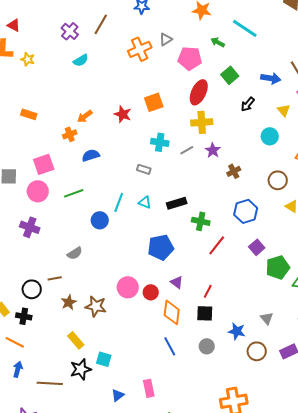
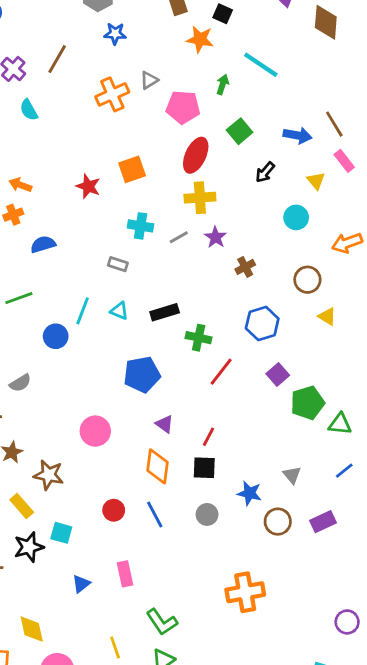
green arrow: (218, 42) -> (223, 84), turned 80
cyan semicircle: (81, 60) -> (29, 110), turned 91
orange arrow: (85, 116) -> (20, 185), moved, turned 56
red circle: (151, 292) -> (114, 510), moved
brown star: (96, 306) -> (49, 475), moved

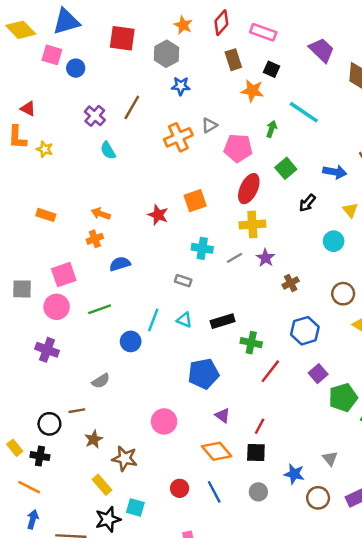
orange diamond: (158, 466) -> (217, 451), turned -48

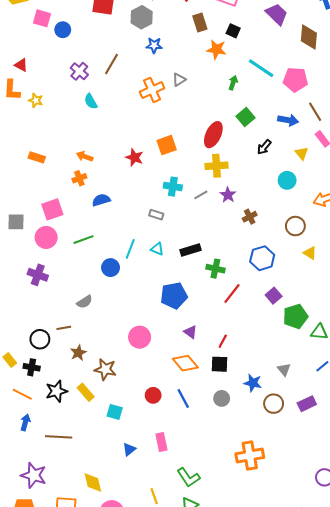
pink pentagon: (238, 148) -> (295, 80), moved
black star: (108, 519) -> (57, 391), moved

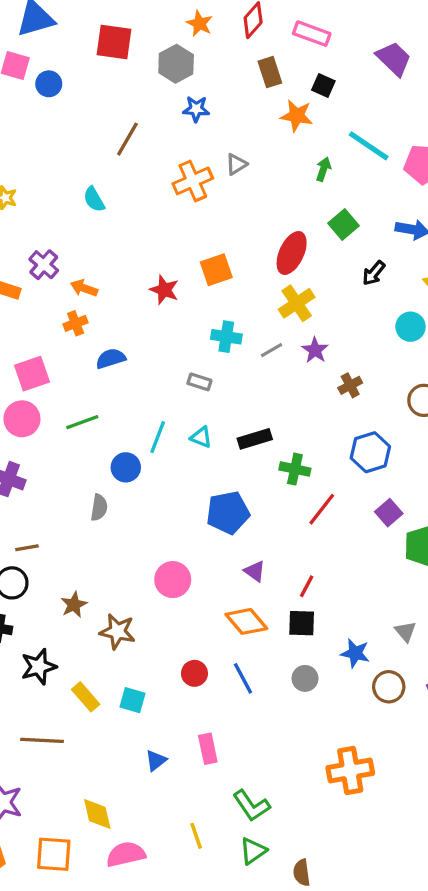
purple cross: (79, 71) -> (44, 265), moved
yellow cross: (216, 166) -> (297, 303), turned -30
gray semicircle: (85, 302) -> (99, 508), moved, turned -49
brown line: (64, 328) -> (27, 548), moved
yellow rectangle: (86, 392) -> (86, 697), moved

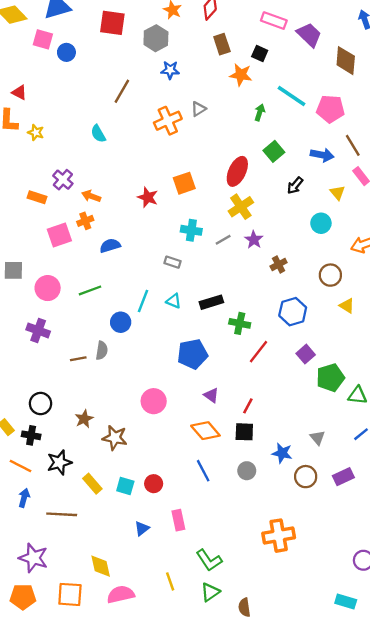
pink rectangle: (312, 34) -> (274, 21), moved
pink square: (32, 374) -> (59, 235), moved
brown line: (27, 548) -> (78, 359), moved
red circle: (194, 673) -> (154, 484), moved

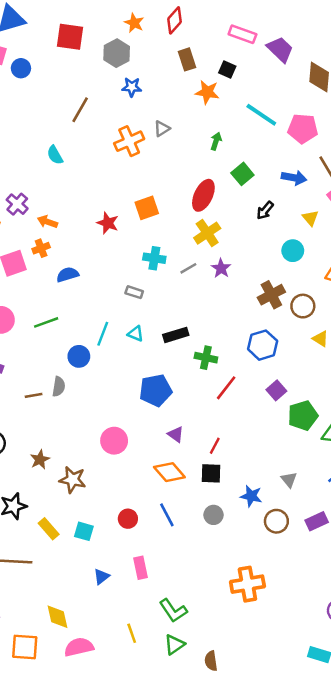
green arrow: (260, 112) -> (216, 141), moved
brown cross: (279, 264) -> (271, 295), moved, size x1.5
red circle: (154, 484) -> (128, 519), moved

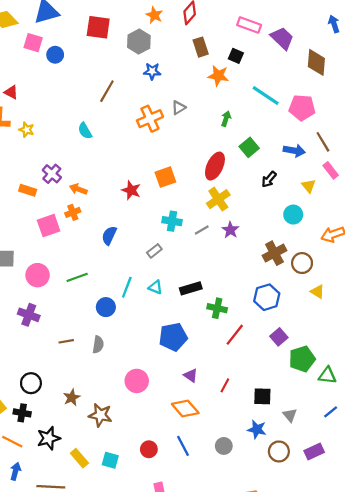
blue semicircle: (68, 275) -> (109, 235), moved, turned -48
gray rectangle: (134, 292) -> (154, 251), turned -56
gray semicircle: (59, 387) -> (98, 345), moved
black square: (211, 473) -> (262, 396), moved

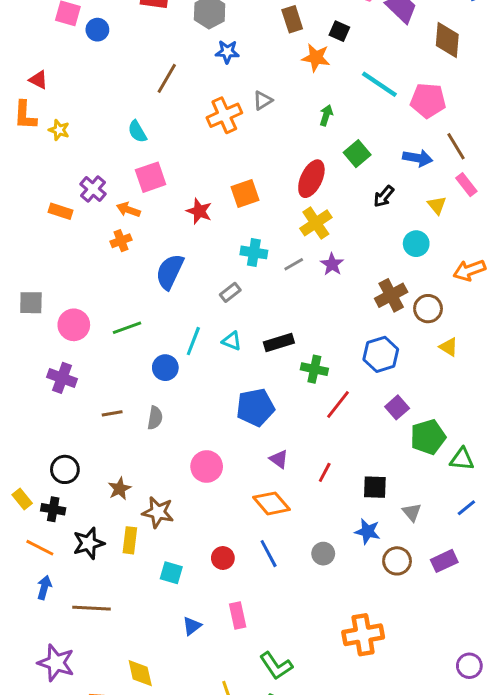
pink square: (49, 226) -> (151, 177), moved
blue semicircle: (109, 235) -> (170, 272), size x1.4
yellow rectangle: (79, 458) -> (130, 540), moved, turned 48

